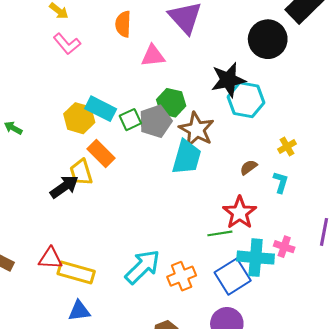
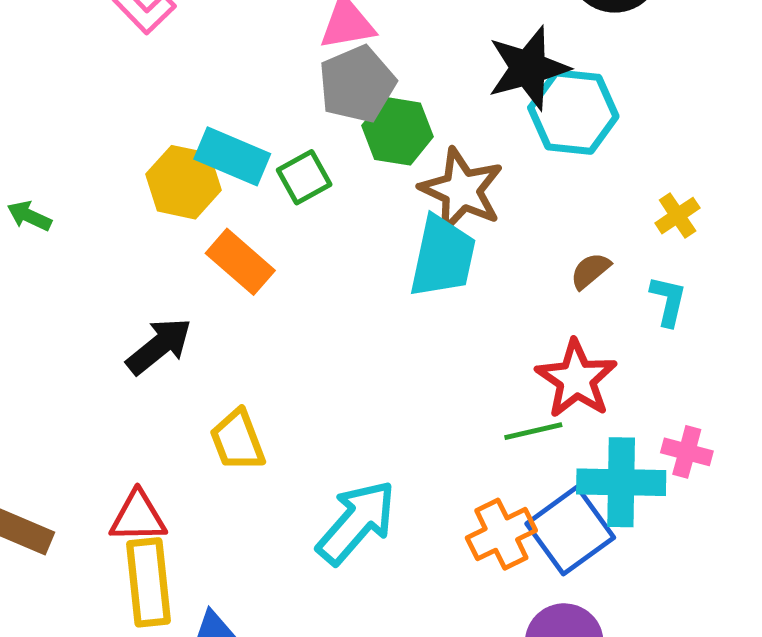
gray pentagon: (155, 121) -> (357, 84), moved
yellow trapezoid: (81, 172) -> (237, 440), moved
yellow rectangle: (76, 272) -> (149, 582), moved, turned 72
orange cross: (182, 276) -> (501, 534), moved

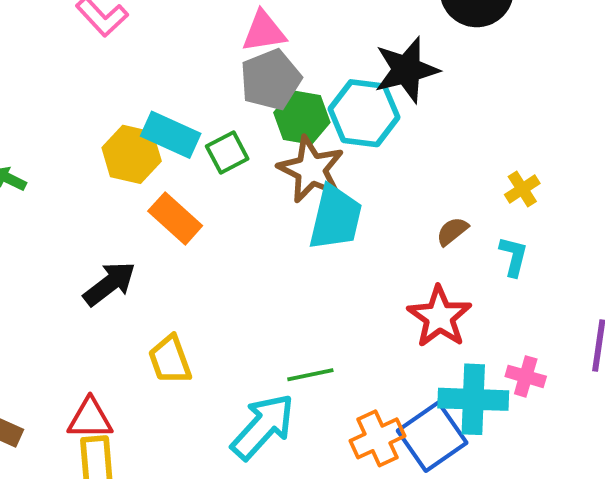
cyan hexagon: (573, 112) -> (364, 113), moved
brown star: (462, 190) -> (311, 169), moved
green line: (533, 431) -> (310, 375), moved

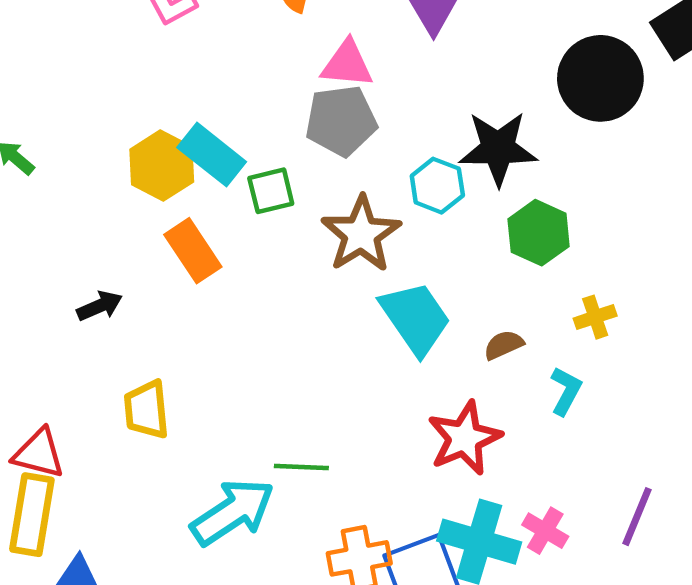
cyan hexagon: (364, 113) -> (437, 186), size x0.7
green hexagon: (302, 118) -> (539, 233), moved
cyan trapezoid: (336, 218) -> (415, 318), moved, turned -62
black arrow: (109, 284) -> (100, 306), size x0.7

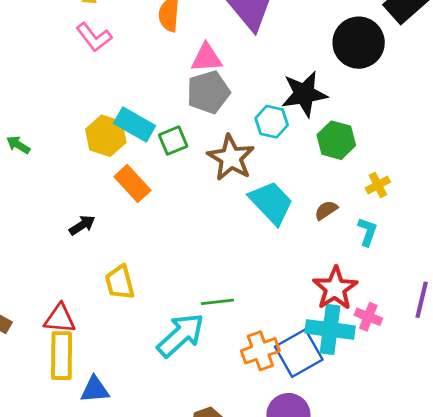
red star: (464, 438) -> (335, 288), moved

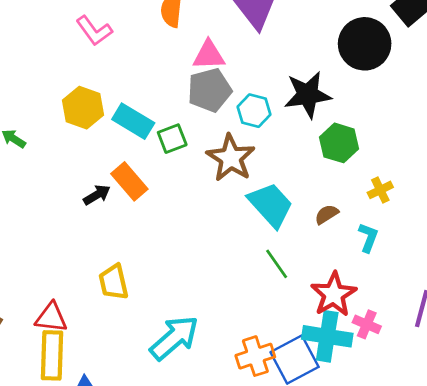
cyan hexagon: (272, 122) -> (254, 111), moved
yellow hexagon: (106, 136) -> (83, 108), moved
black arrow: (82, 225) -> (97, 195), moved
green line: (217, 302) -> (277, 264), moved, turned 60

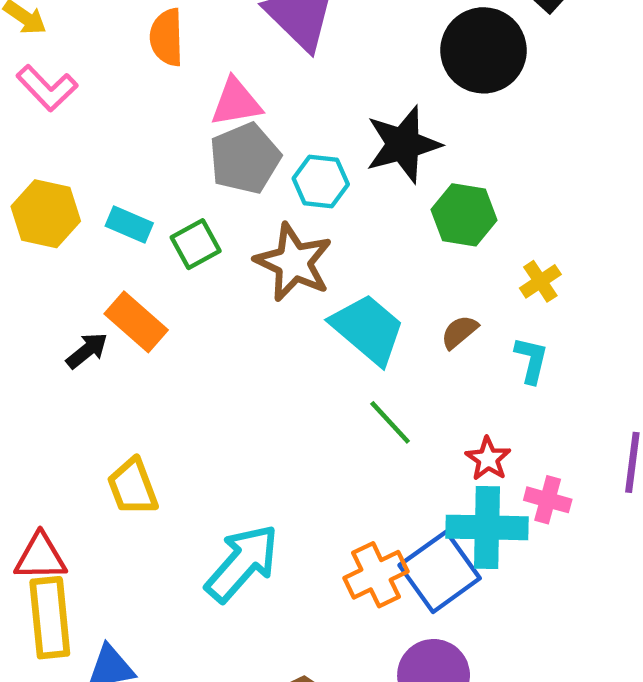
cyan rectangle: (133, 121) -> (129, 224), size x0.7
red star: (334, 294) -> (488, 459), size x0.6

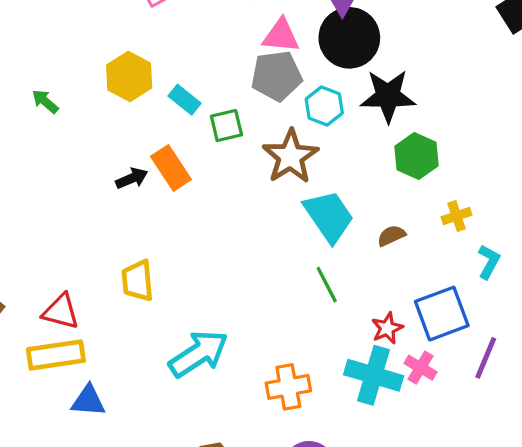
black circle: (483, 50) -> (349, 38), moved
cyan L-shape: (531, 360) -> (489, 262), moved
blue square: (440, 572) -> (442, 314), moved
yellow rectangle: (50, 618) -> (56, 355), turned 72

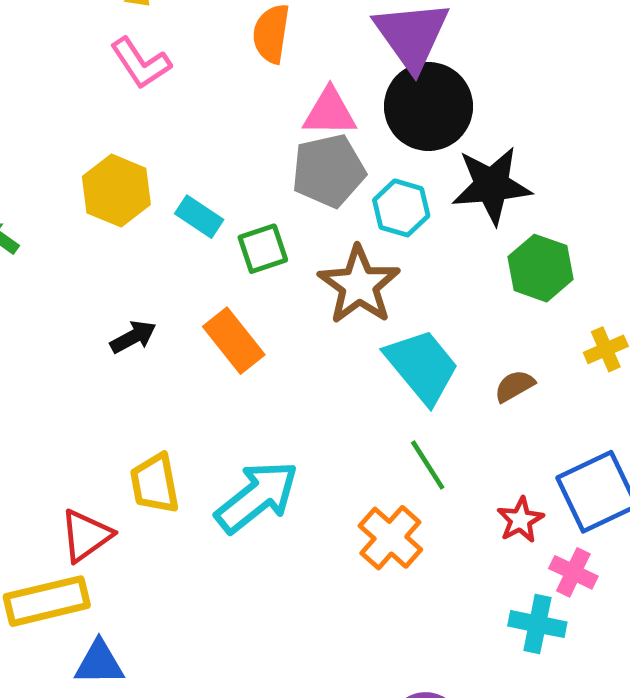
orange rectangle: (171, 168) -> (234, 341), moved
red triangle: (61, 312) -> (86, 535), moved, turned -45
cyan arrow: (198, 354) -> (257, 497), moved
cyan cross: (374, 375) -> (537, 624), moved, size x0.7
orange cross: (288, 387) -> (390, 538), moved, turned -33

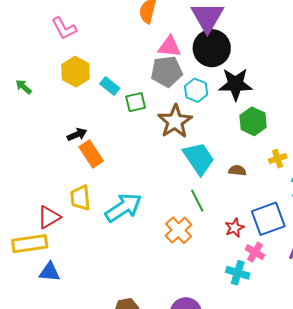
pink L-shape: (141, 63) -> (64, 28), moved
orange rectangle: (234, 341) -> (91, 154), moved
brown semicircle: (514, 386) -> (237, 170), turned 30

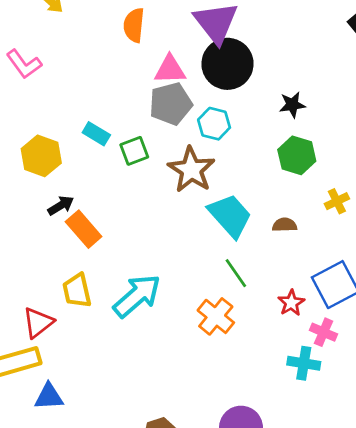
yellow hexagon: (76, 72) -> (41, 156), moved
black star: (235, 84) -> (292, 105), moved, size x0.6

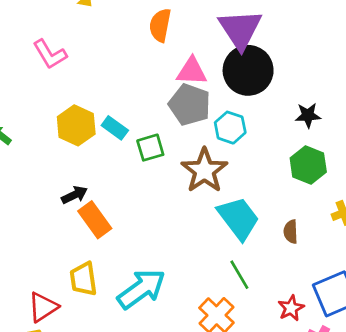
gray pentagon: (171, 104) -> (190, 105), turned 30
yellow hexagon: (41, 156) -> (76, 125), moved
brown semicircle: (285, 225) -> (291, 232), turned -95

